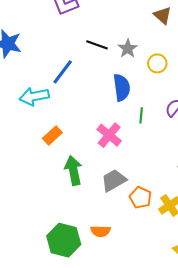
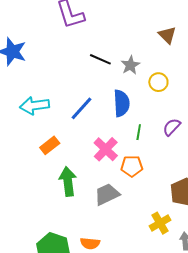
blue line: (63, 72) -> (82, 108), moved
orange pentagon: (140, 198) -> (132, 166), moved, turned -30

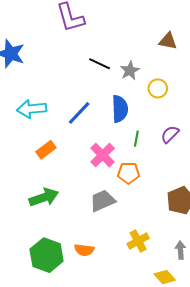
brown triangle: (167, 35) -> (168, 41), turned -36
green arrow: (68, 181) -> (44, 197), moved, turned 76
yellow cross: (160, 223) -> (138, 241), moved

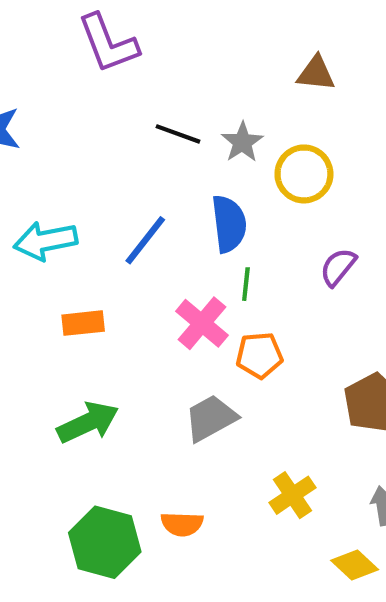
yellow circle: (158, 88) -> (304, 174), size x1.4
green line: (136, 139) -> (246, 284), moved
orange rectangle: (46, 150) -> (83, 323), turned 36

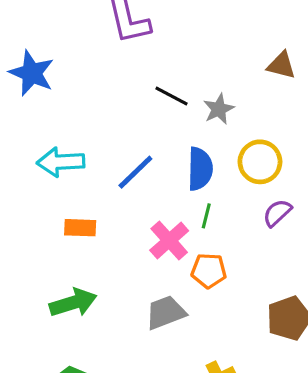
yellow circle: (304, 174) -> (260, 162), moved

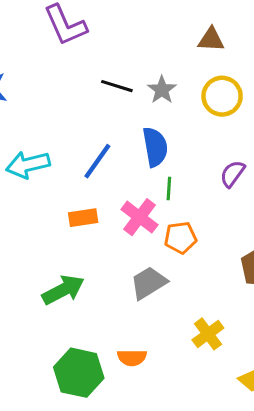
yellow circle: (260, 162) -> (222, 96), moved
orange rectangle: (80, 228) -> (83, 218), moved

